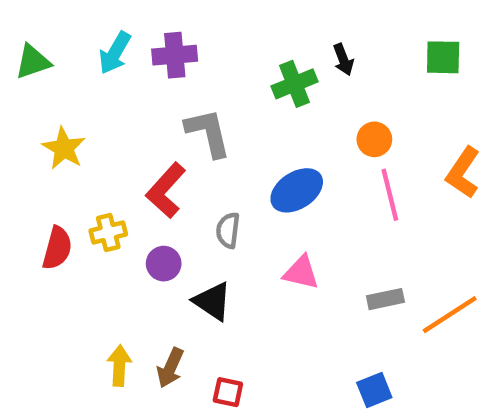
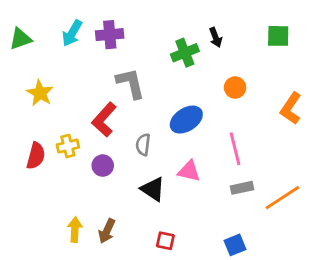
pink line: (390, 195) -> (235, 149), moved
black triangle: (212, 301) -> (153, 189), moved
red square: (228, 392) -> (165, 241), moved

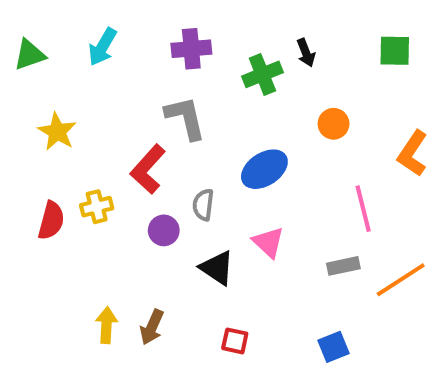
purple cross: (110, 35) -> (191, 49), moved
pink line: (235, 149) -> (363, 209), moved
purple circle: (103, 166) -> (164, 230), moved
pink triangle: (189, 171) -> (268, 242), turned 30

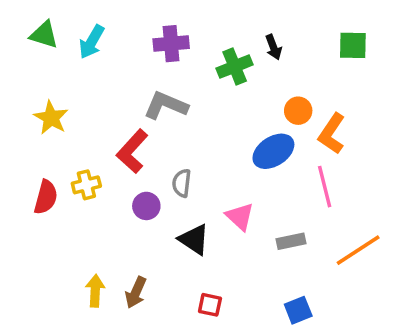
green triangle: (29, 55) -> (44, 35), moved, turned 36
gray L-shape: (185, 118) -> (166, 105), turned -54
orange L-shape: (413, 153) -> (332, 134), moved
blue ellipse: (264, 169) -> (273, 151), moved
gray rectangle: (343, 266) -> (291, 241), moved

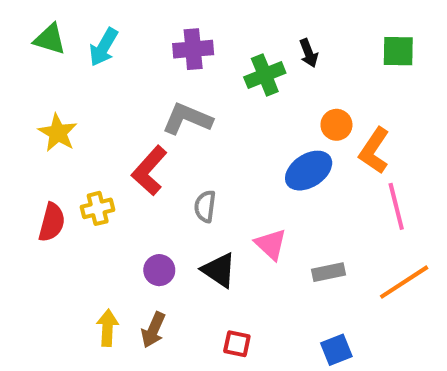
pink line: (325, 187) -> (396, 206), moved
purple circle: (146, 206) -> (159, 270), moved

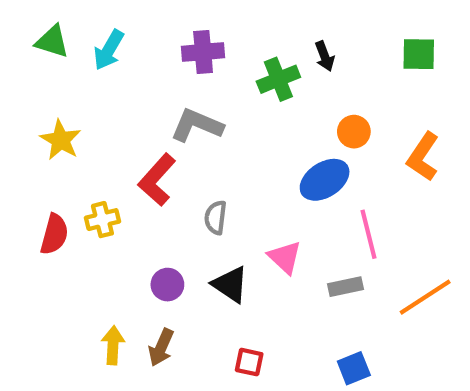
orange L-shape: (374, 151) -> (423, 157), moved
pink line: (396, 206) -> (369, 234), moved

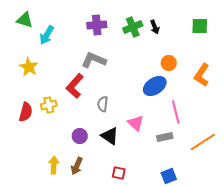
cyan arrow: (109, 50) -> (47, 35), moved
green cross: (278, 79) -> (133, 27), moved

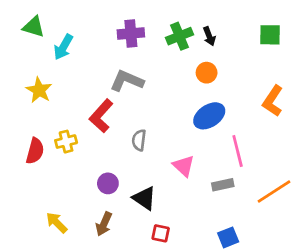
orange circle: (169, 63) -> (207, 73), moved
black triangle: (110, 136) -> (144, 198), moved
yellow arrow: (54, 165) -> (57, 223), moved, turned -48

